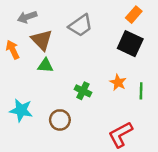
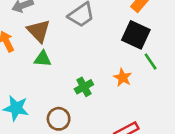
green cross: (83, 91) -> (84, 87), turned 35
green line: (141, 91) -> (151, 62), moved, turned -35

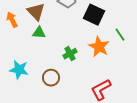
black square: (136, 35) -> (94, 15), moved
orange star: (123, 78) -> (99, 47), size x1.5

